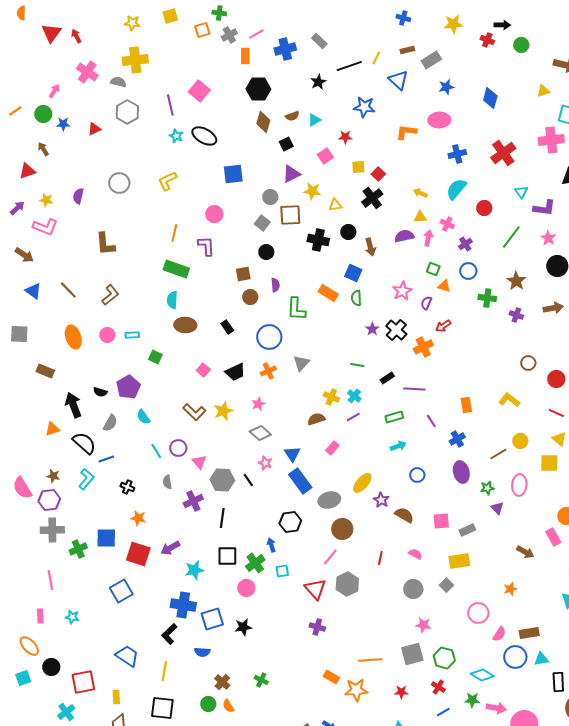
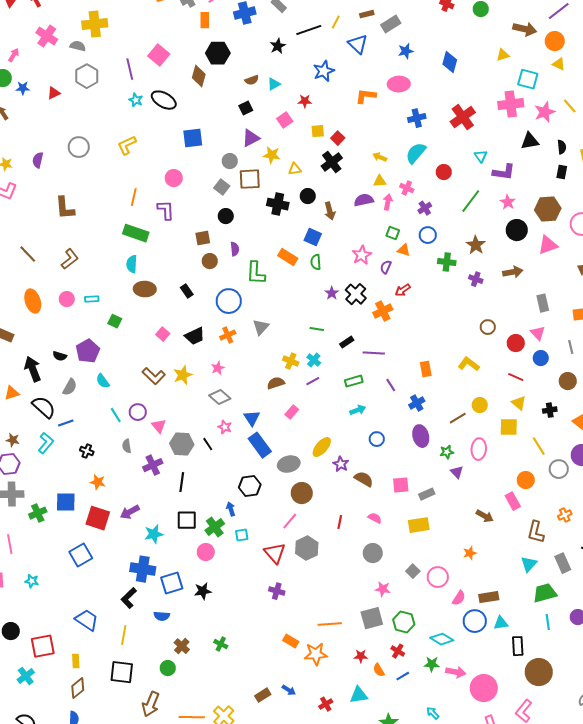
blue star: (364, 107) -> (324, 71), turned -30
brown diamond: (263, 122) -> (199, 76), moved
gray square: (446, 585) -> (413, 571), moved
orange semicircle: (228, 706) -> (379, 670), moved

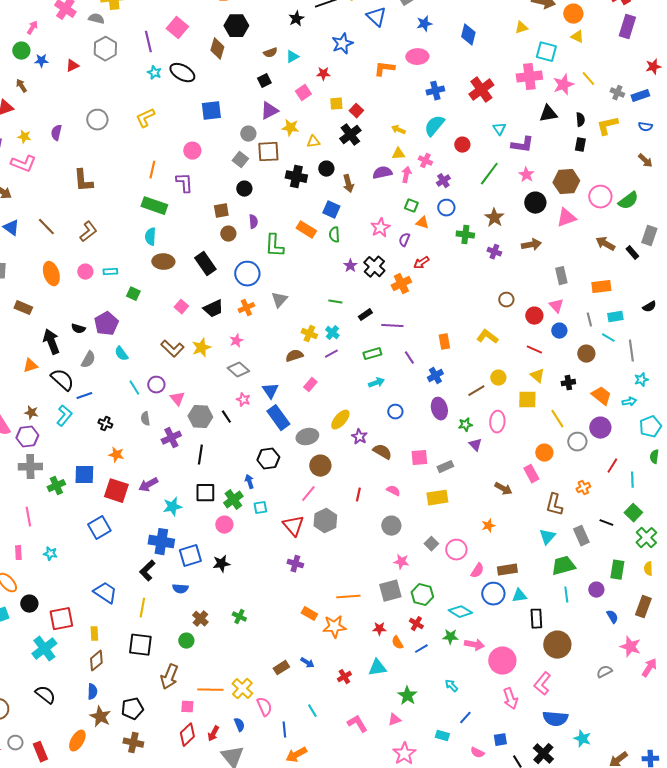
black rectangle: (187, 291) -> (205, 264), size x1.6
cyan cross: (26, 676) -> (44, 649), size x1.4

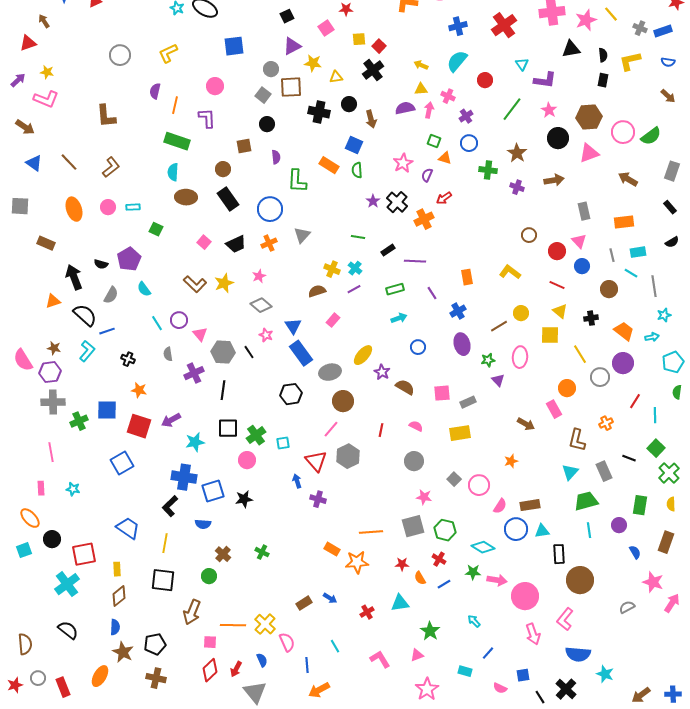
purple semicircle: (56, 133) -> (155, 91), moved
brown circle: (228, 234) -> (223, 169), moved
black rectangle: (632, 253) -> (670, 207), moved
blue arrow: (249, 482) -> (297, 481), moved

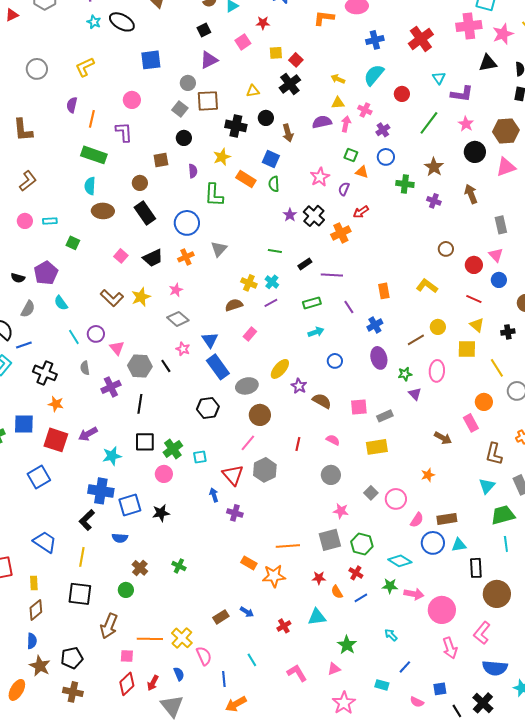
yellow star: (313, 63) -> (222, 157), moved, turned -30
brown arrow: (554, 180) -> (471, 194), turned -102
black cross: (128, 359) -> (45, 373), size x1.6

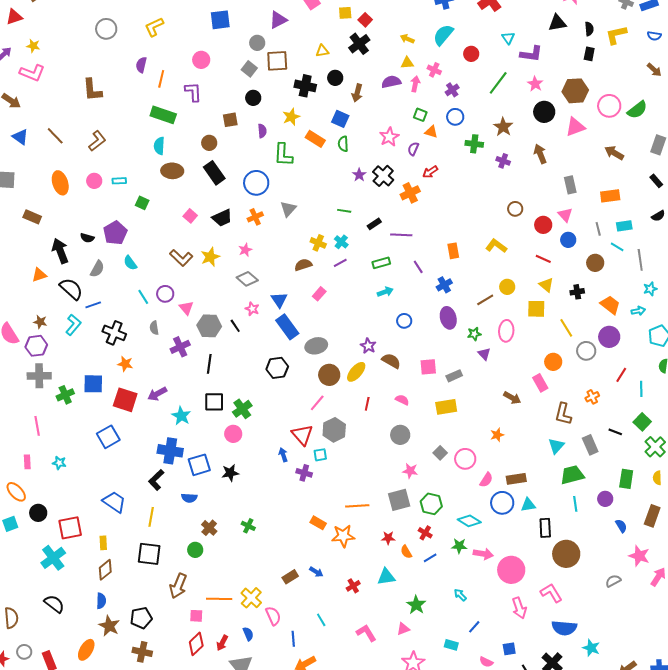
brown arrow: (288, 133) -> (357, 93), turned 30
yellow ellipse: (280, 369) -> (356, 372), moved
cyan star: (112, 456) -> (181, 416), turned -30
cyan square: (200, 457) -> (320, 455), moved
pink L-shape: (482, 633) -> (551, 593), turned 110

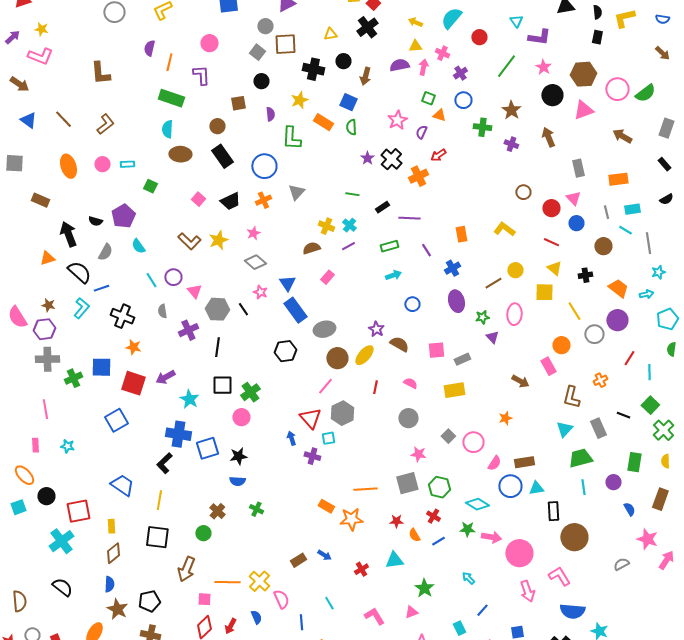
blue semicircle: (189, 498) -> (237, 481), moved
cyan rectangle: (451, 645) -> (459, 628), turned 48

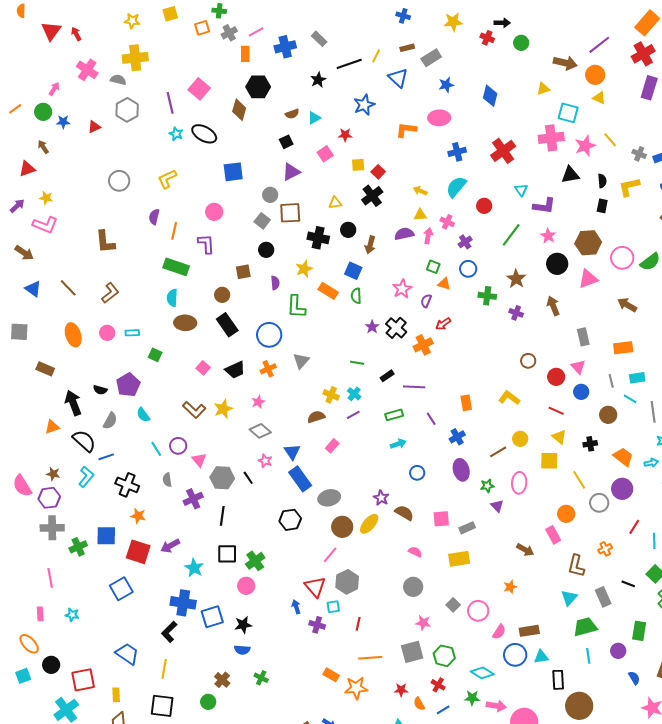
red line: (375, 387) -> (358, 624), moved

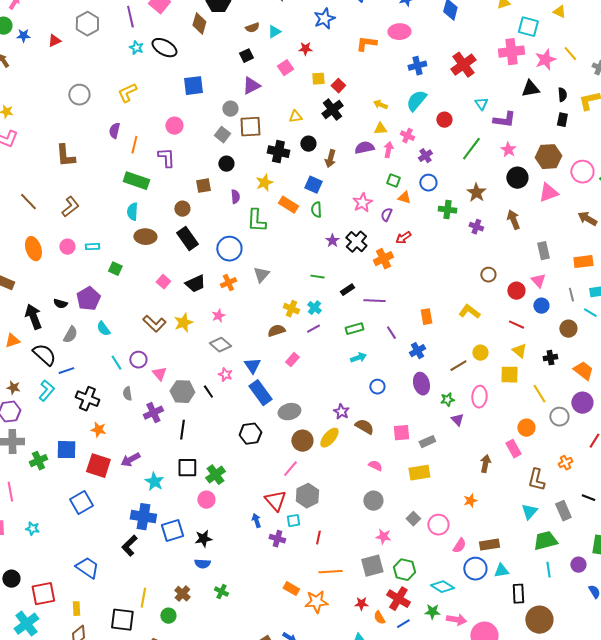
brown arrow: (525, 550) -> (485, 464), turned -108
yellow line: (164, 669) -> (143, 598), moved
red cross: (438, 685) -> (398, 599), size x1.6

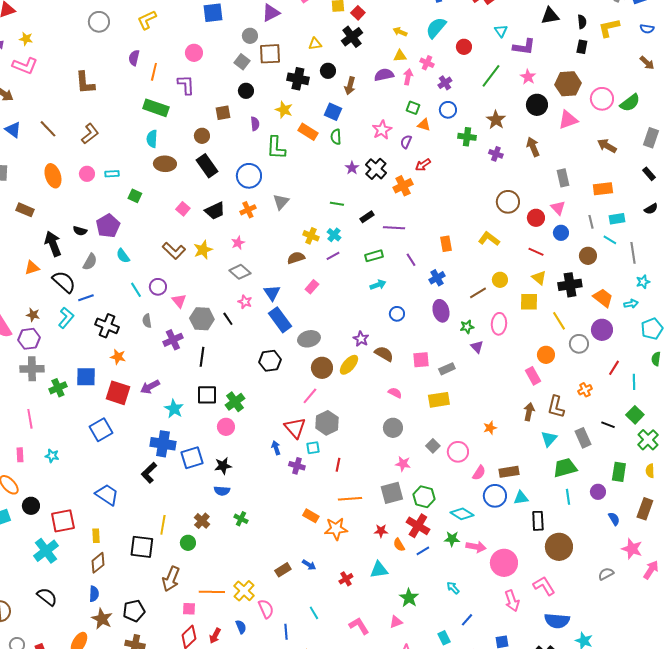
yellow star: (264, 183) -> (284, 110), turned -30
brown circle: (488, 275) -> (508, 202), size x1.5
black cross: (550, 358) -> (570, 285), size x1.6
brown arrow: (485, 464) -> (529, 412), moved

